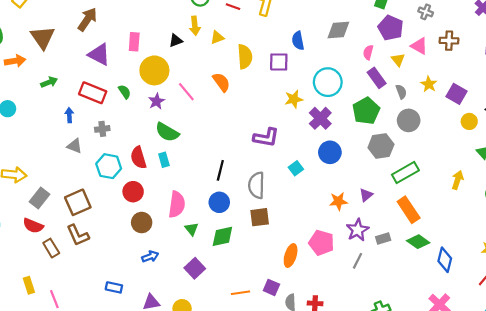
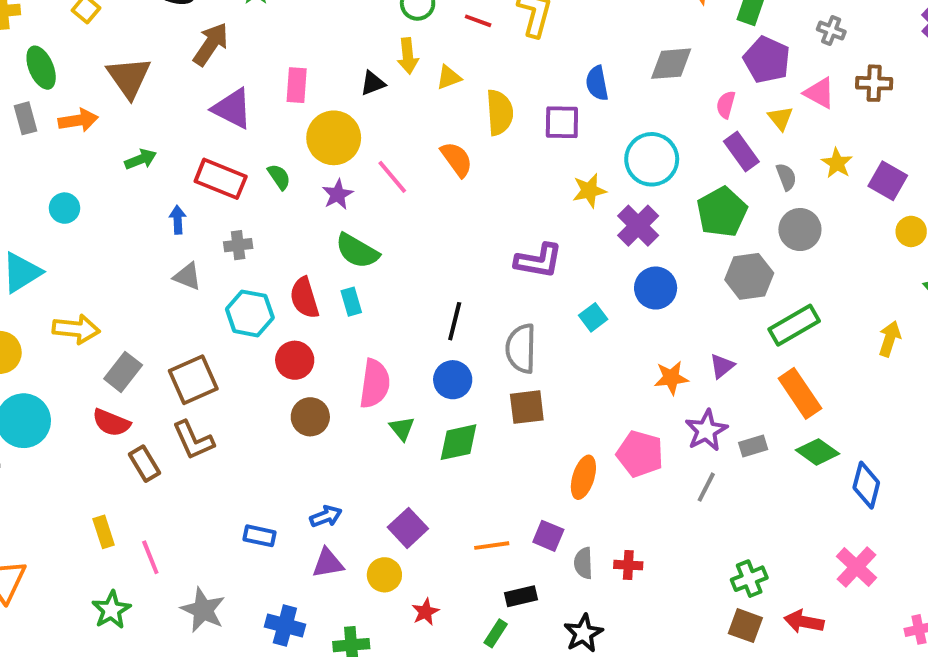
blue arrow: (150, 257) -> (326, 516), moved
purple square: (195, 268) -> (408, 528), moved

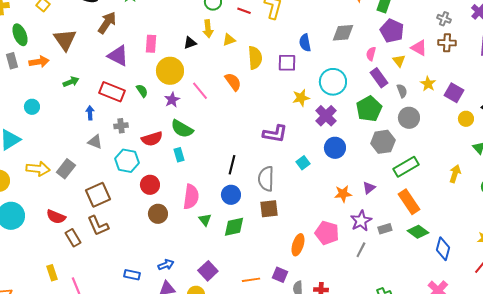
gray cross: (831, 31) -> (444, 19), moved
red semicircle: (304, 298) -> (152, 139), moved, turned -90
gray rectangle: (123, 372) -> (66, 169), moved

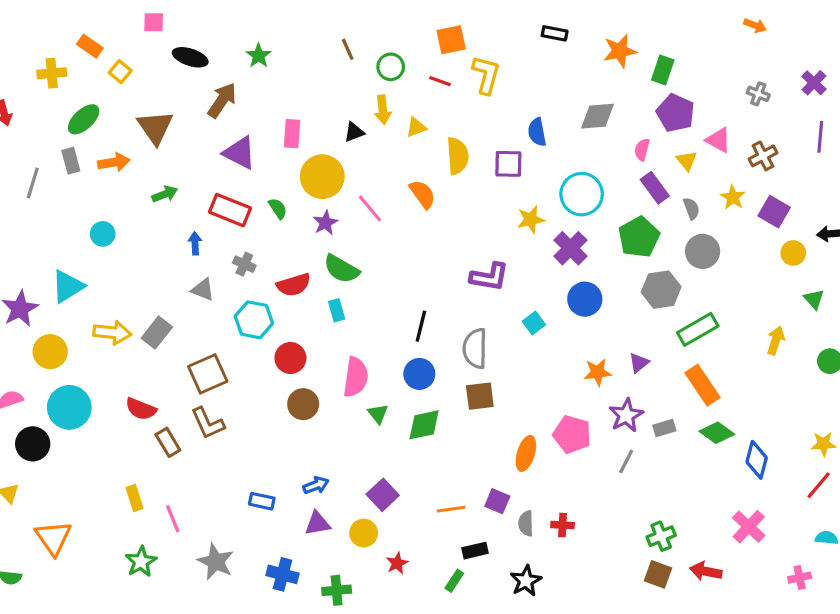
green ellipse: (20, 35) -> (84, 119), turned 70
brown cross: (447, 43) -> (763, 156), moved, turned -30
gray cross: (121, 126) -> (244, 264), turned 32

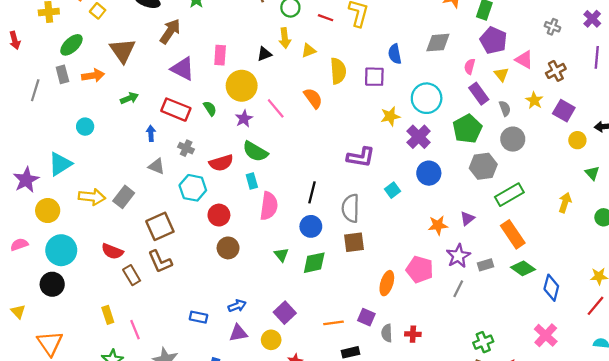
pink semicircle: (356, 377) -> (269, 206), moved
black circle: (33, 444) -> (52, 284), moved

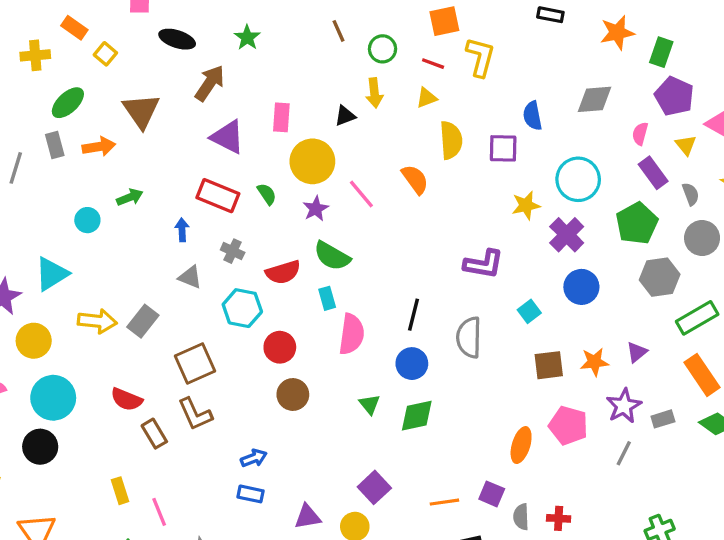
yellow triangle: (309, 51) -> (427, 98), moved
green arrow: (129, 98) -> (130, 197), moved
brown square: (354, 242) -> (549, 365), moved
blue arrow: (237, 306) -> (254, 458), moved

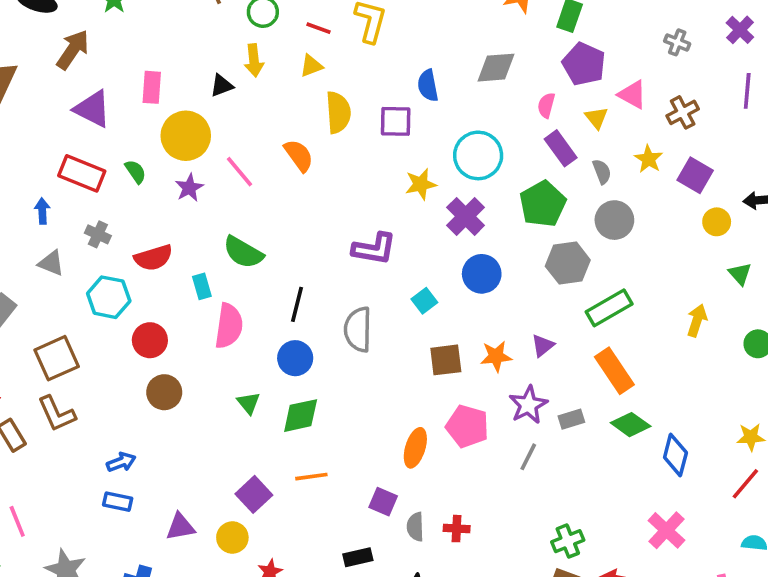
green semicircle: (332, 256) -> (243, 252), moved
orange line: (444, 502) -> (311, 477), moved

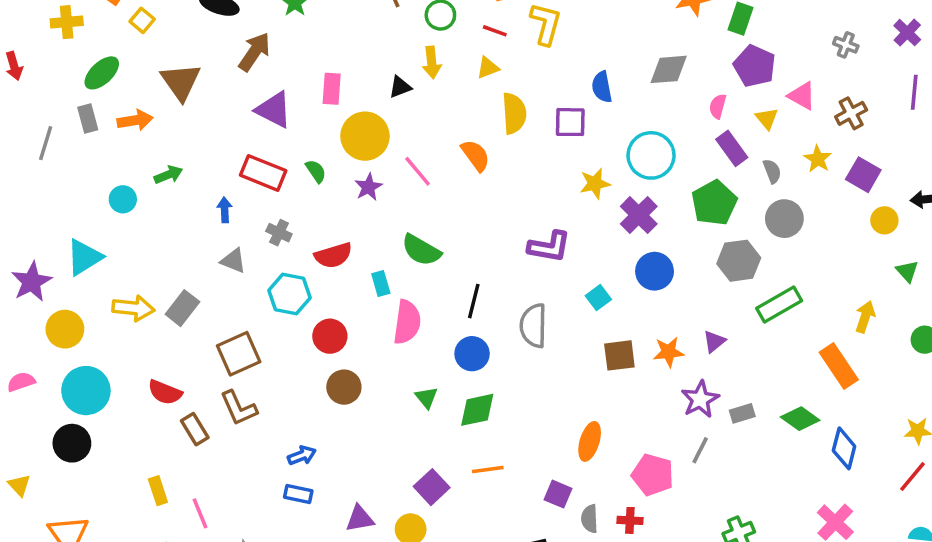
orange rectangle: (614, 371) -> (839, 366), moved
pink pentagon: (467, 426) -> (653, 475), moved

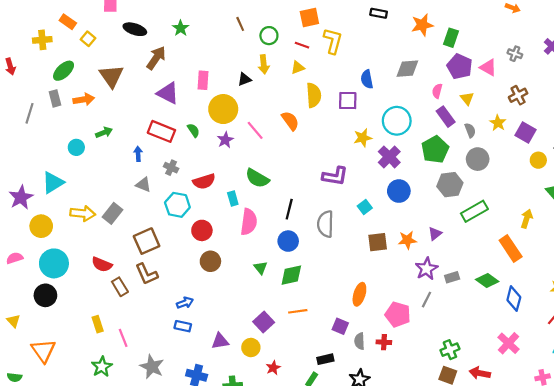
pink triangle: (802, 96) -> (488, 68), moved

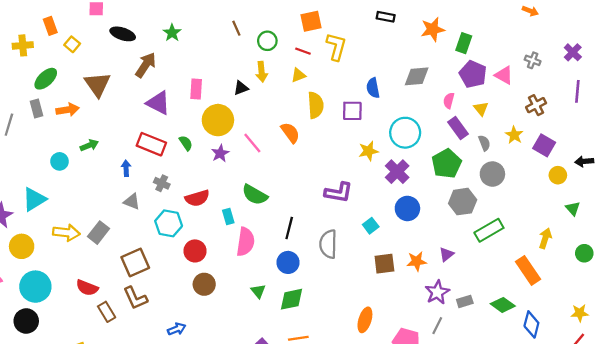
orange rectangle: (68, 22) -> (50, 26), turned 35

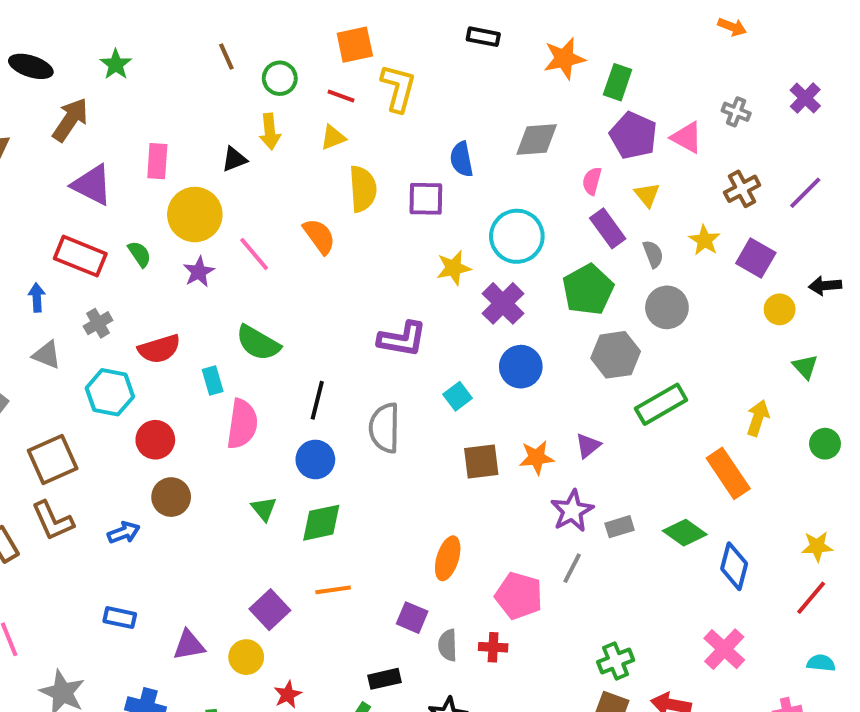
purple line: (577, 91) -> (805, 193), moved, turned 40
gray cross: (162, 183) -> (98, 323), turned 35
blue arrow: (177, 329) -> (124, 533), moved

